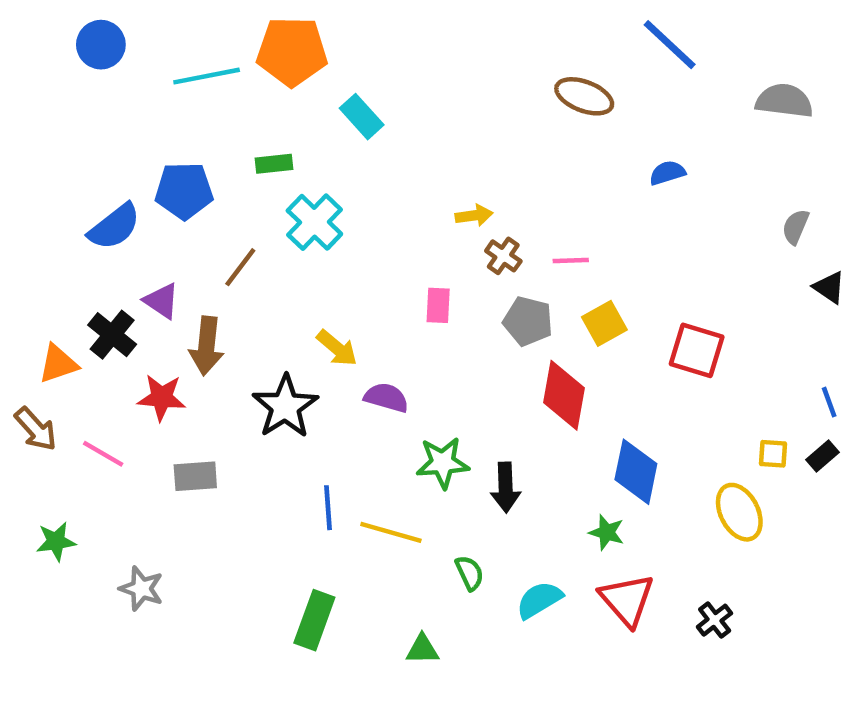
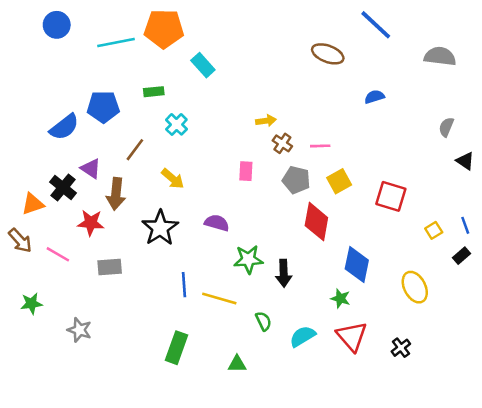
cyan cross: (314, 222) -> (176, 124), size x0.7
yellow arrow: (337, 348) -> (173, 179), moved
yellow square: (773, 454) -> (434, 230), moved, turned -36

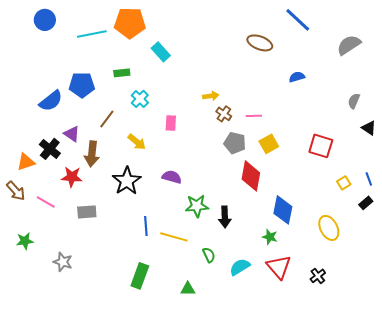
gray semicircle: (440, 56) -> (349, 45), turned -40
pink rectangle: (246, 171) -> (171, 123), moved
red square: (391, 196) -> (321, 146), moved

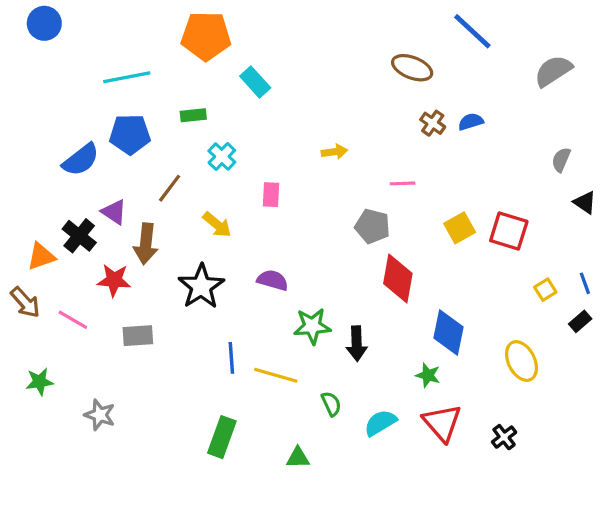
blue circle: (45, 20) -> (44, 23), moved
cyan line: (92, 34) -> (127, 77), moved
brown cross: (224, 114) -> (433, 123), moved
yellow square: (269, 144) -> (460, 228), moved

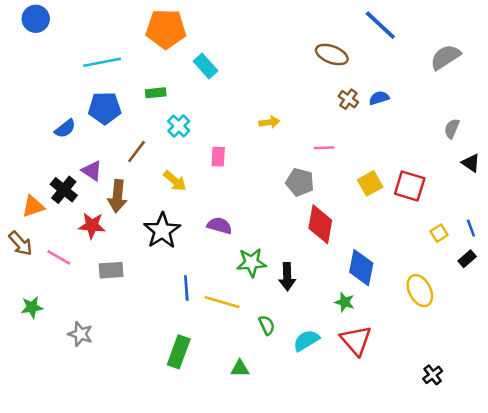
blue semicircle: (81, 160) -> (65, 129), size x0.7
black cross: (504, 437) -> (433, 375), moved

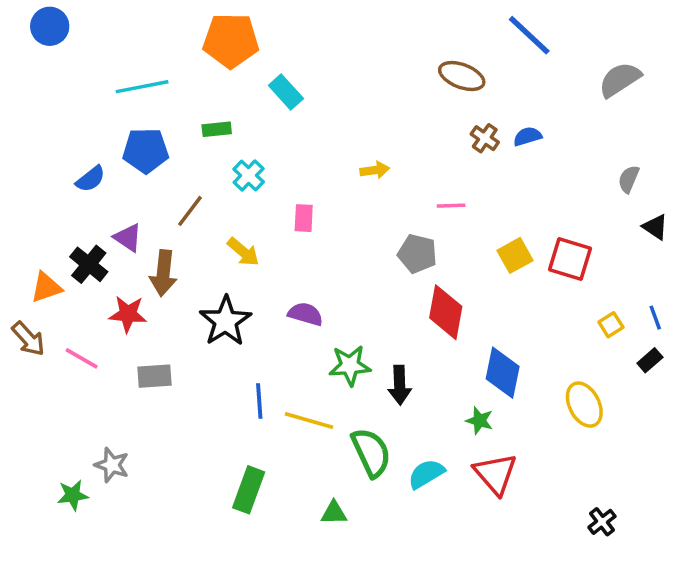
green star: (32, 307) -> (73, 495), moved
green semicircle: (267, 325) -> (371, 453), size x1.8

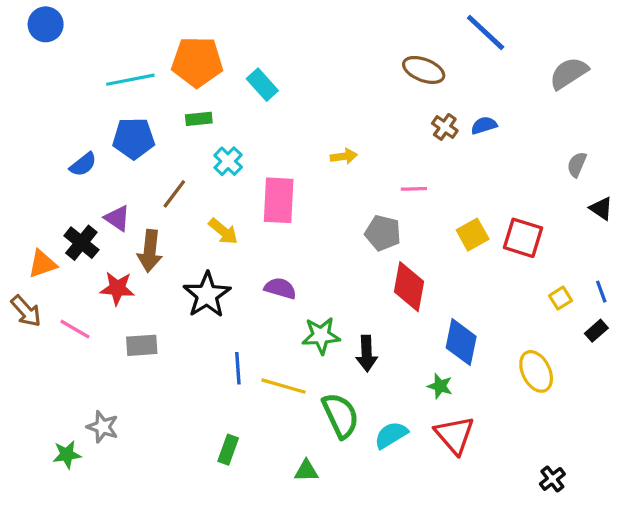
orange pentagon: (231, 40) -> (197, 62), moved
pink rectangle: (304, 218) -> (279, 200), size x1.8
green rectangle: (249, 490) -> (228, 450), size x0.7

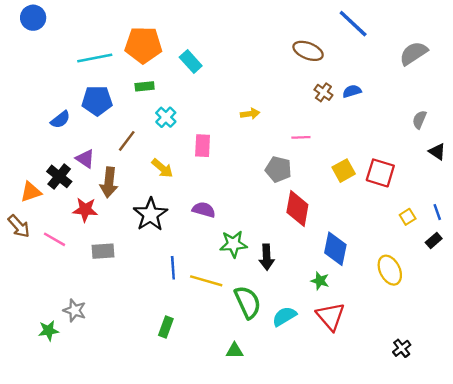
pink rectangle: (279, 200) -> (203, 146), size x0.7
green triangle: (306, 471) -> (235, 351), moved

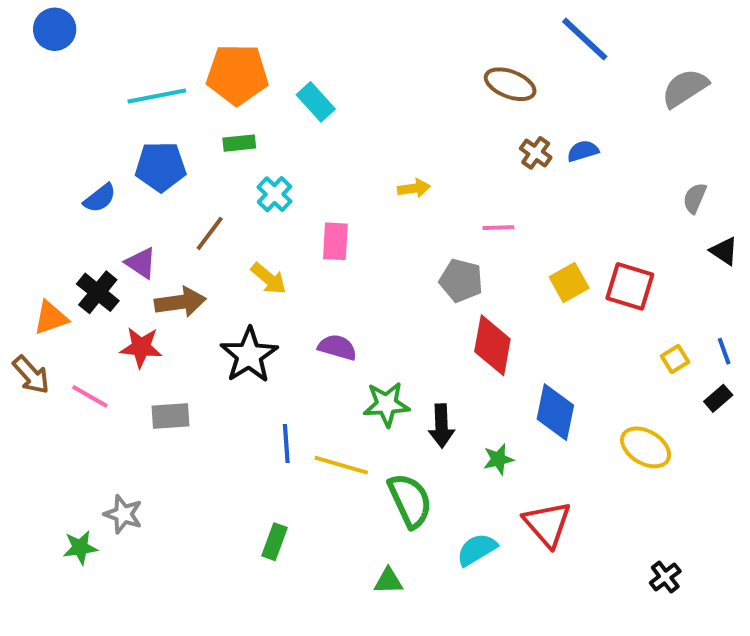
brown arrow: (109, 182) -> (180, 302), turned -104
yellow ellipse: (390, 270) -> (646, 447), turned -32
green star: (320, 281) -> (498, 459), moved, turned -30
cyan semicircle: (284, 316) -> (477, 550), moved

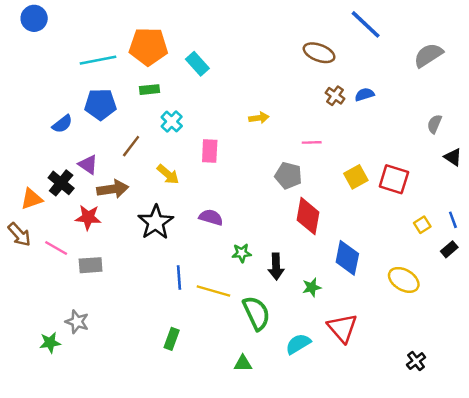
green star: (386, 404) -> (242, 253), size x0.7
gray rectangle: (170, 416) -> (91, 265), moved

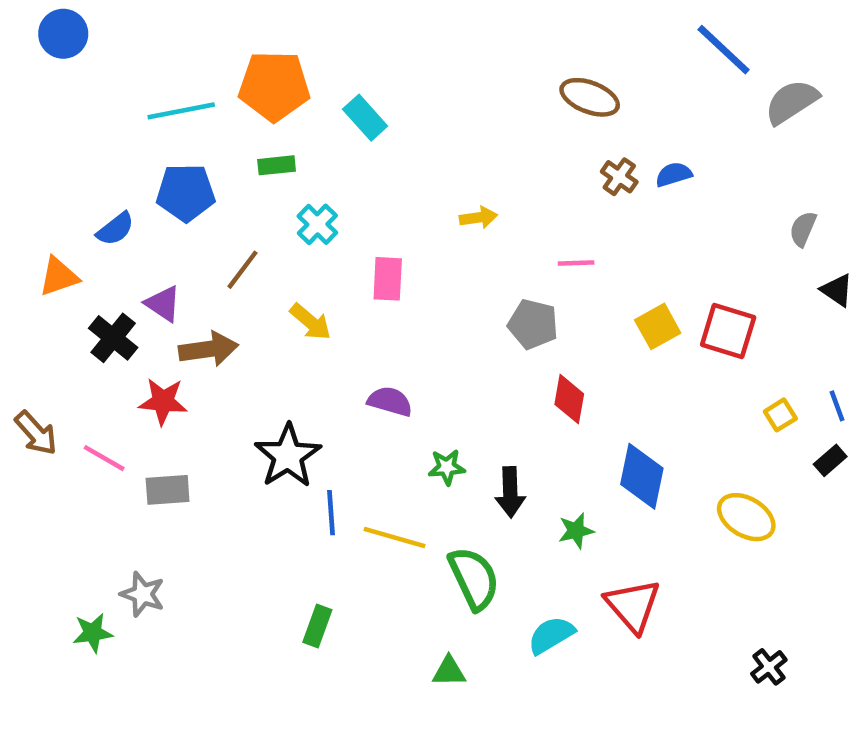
blue line: (366, 24) -> (724, 50), moved
orange triangle: (32, 199) -> (59, 277), moved
red diamond: (308, 216) -> (569, 399), size x0.7
black star: (156, 222) -> (288, 456), moved

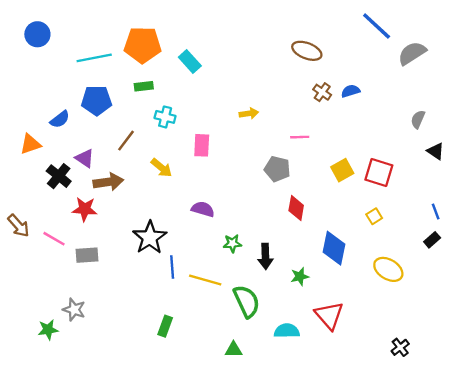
blue circle: (63, 34) -> (37, 34), moved
cyan cross: (317, 224) -> (165, 117), turned -30
yellow square: (780, 415) -> (374, 216), moved
cyan semicircle: (551, 635) -> (287, 331), turned 30

